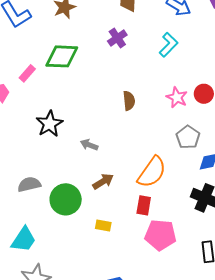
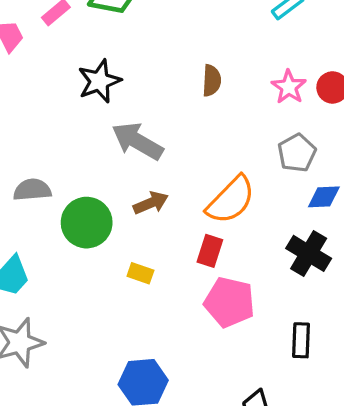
black star: (50, 124) -> (99, 81), moved
gray arrow: (89, 145) -> (137, 141), size x1.8

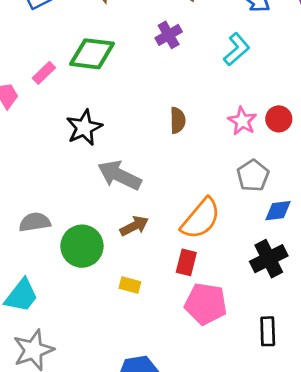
black cross: (309, 253) -> (269, 259), turned 36

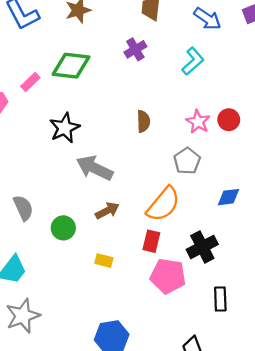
gray pentagon: (253, 176) -> (187, 161), moved
gray semicircle: (35, 222) -> (23, 208), turned 75
green circle: (82, 246) -> (63, 228), size x0.7
black cross: (269, 259) -> (202, 247), moved

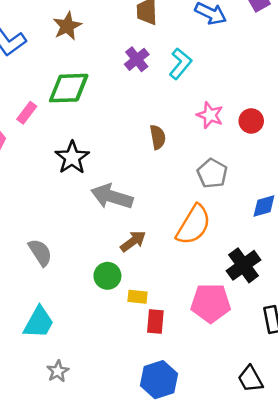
cyan L-shape: (193, 61) -> (180, 64), moved
pink star: (198, 122) -> (210, 115), moved
green circle: (63, 228) -> (107, 276), moved
red rectangle: (151, 241) -> (155, 322), moved
gray star: (23, 316) -> (58, 371), size x0.6

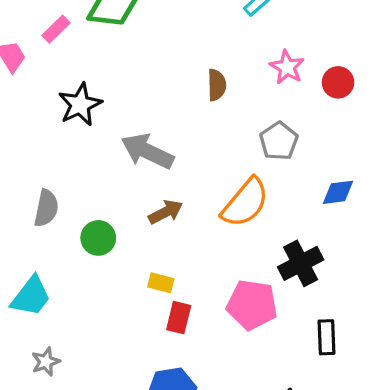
black star: (72, 158) -> (80, 105), moved
gray semicircle: (40, 252) -> (46, 208), turned 36
green circle: (107, 276) -> (98, 238), moved

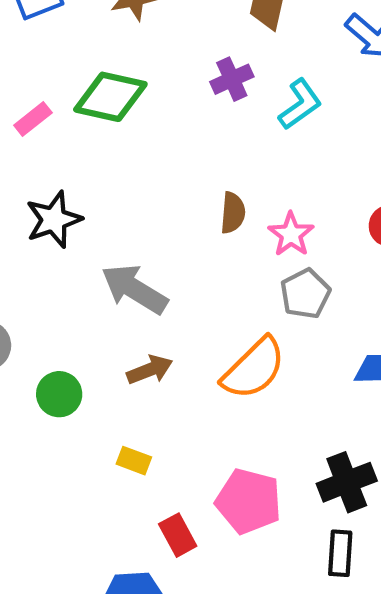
pink star: (287, 67) -> (291, 234), moved
black cross: (301, 263) -> (347, 482), moved
red rectangle: (179, 318) -> (178, 535), moved, turned -48

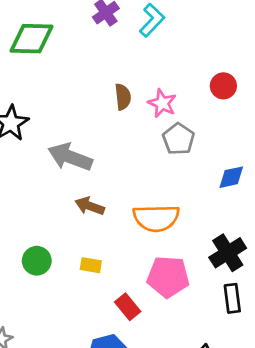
orange semicircle: (254, 369) -> (156, 218), moved, turned 54
brown arrow: (150, 370) -> (90, 206), turned -128
green circle: (59, 394) -> (37, 261), moved

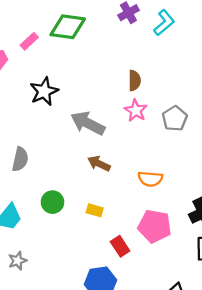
pink star: (162, 103) -> (136, 110), moved
orange semicircle: (156, 218) -> (150, 179), size x0.7

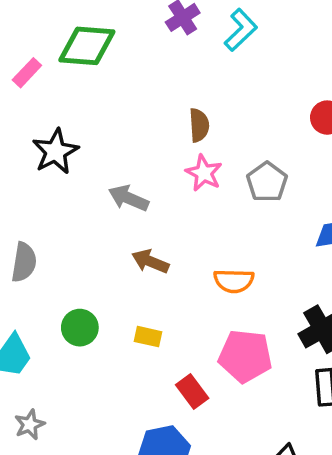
gray arrow: (88, 123) -> (129, 198), size x0.7

